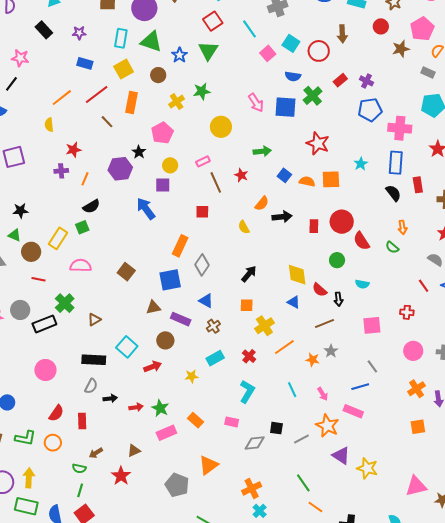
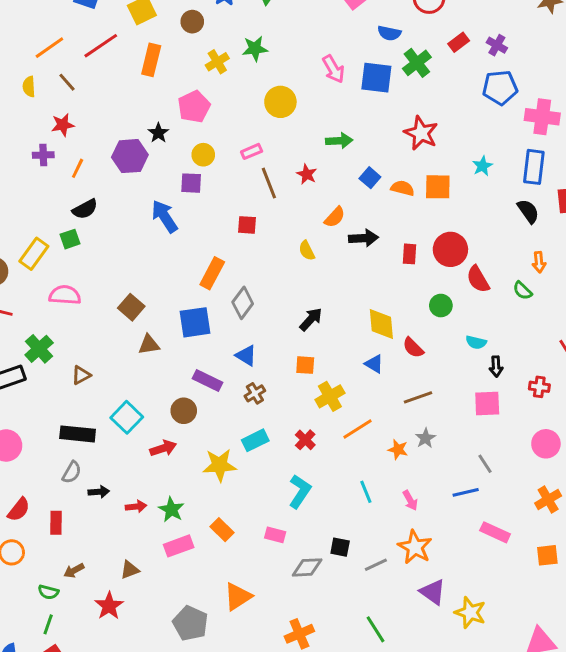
brown line: (107, 122) -> (67, 82), moved
black arrow: (338, 299) -> (496, 367), moved
brown triangle: (153, 307) -> (149, 345), moved
yellow star: (192, 376) -> (220, 465), size x1.6
pink rectangle: (353, 411) -> (495, 532), moved

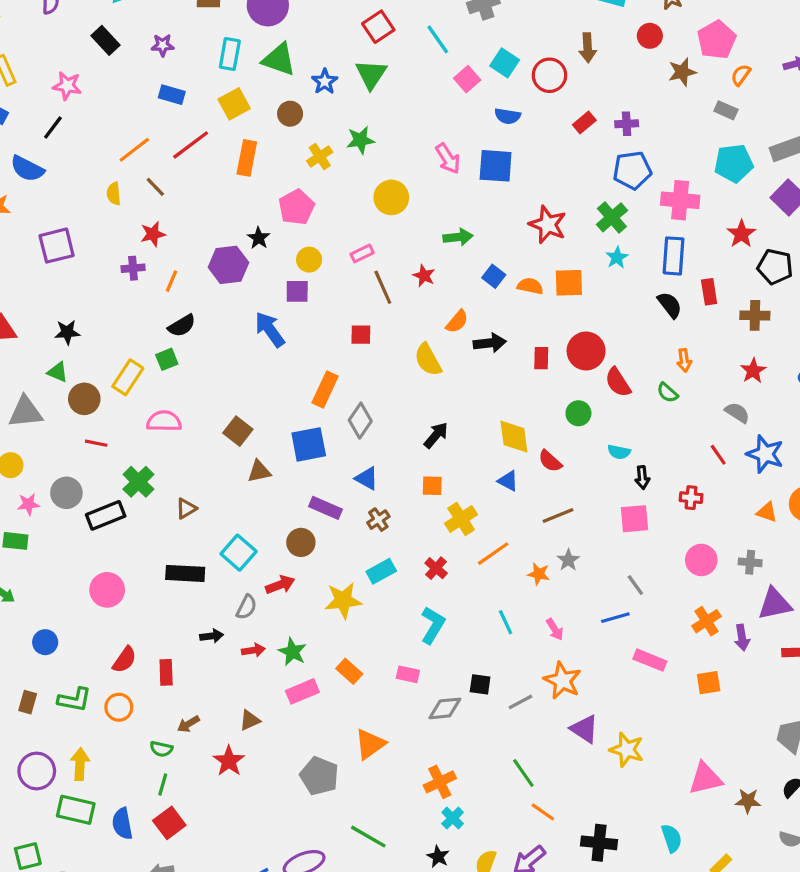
purple cross: (497, 45) -> (627, 124), turned -30
green cross: (417, 63) -> (612, 217), moved
yellow semicircle: (307, 251) -> (428, 360), size x1.5
gray semicircle: (72, 472) -> (246, 607), moved

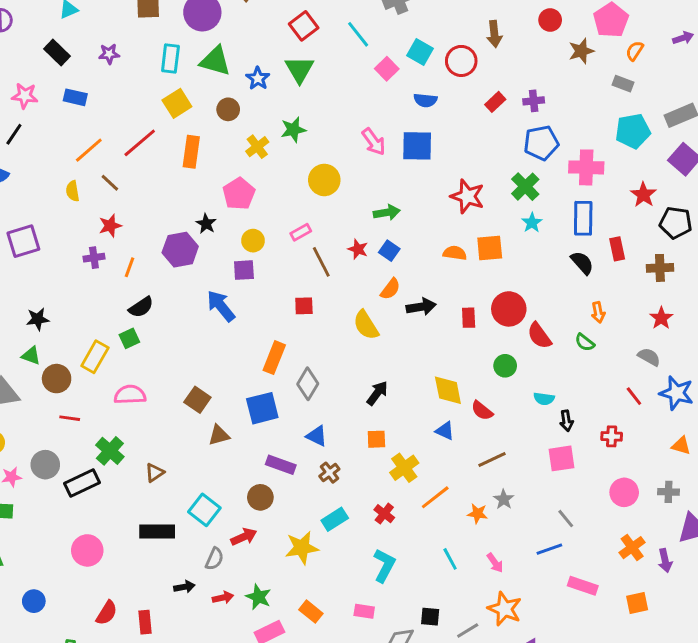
blue rectangle: (172, 95) -> (75, 97), moved
blue square: (494, 276) -> (389, 251), moved

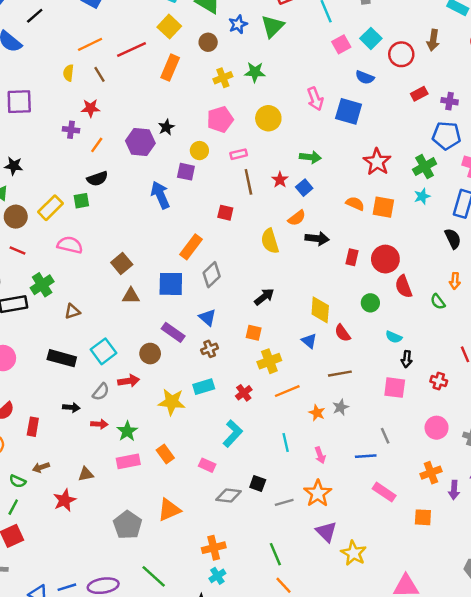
yellow square: (177, 103) -> (169, 27), turned -30
pink pentagon: (239, 194) -> (220, 119), moved

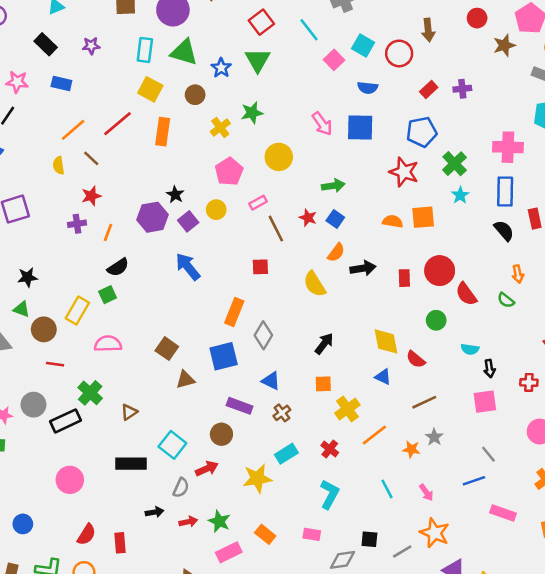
blue pentagon: (446, 136) -> (422, 132), moved
purple square: (186, 172) -> (188, 221), moved, turned -36

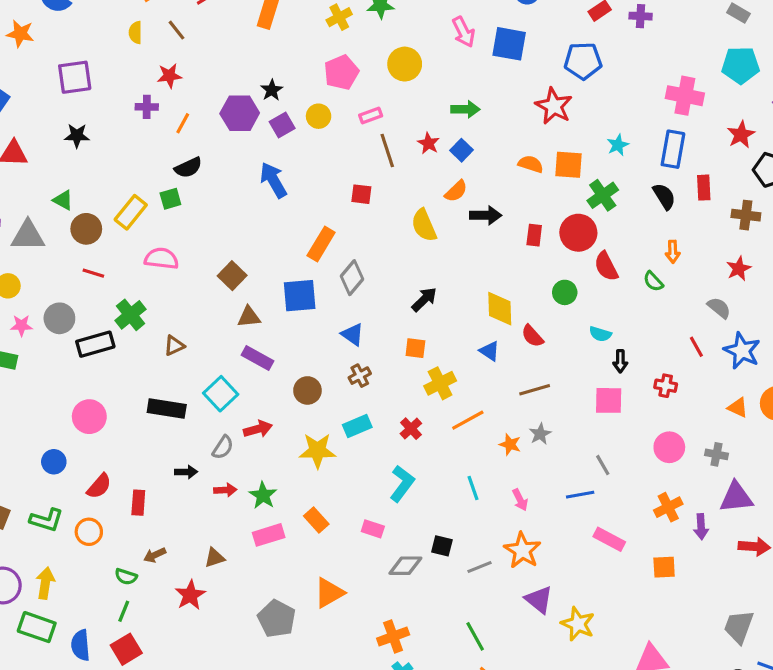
green cross: (455, 164) -> (603, 195), moved
black star: (27, 277) -> (77, 136), moved
purple rectangle: (240, 406) -> (258, 358), moved
brown circle: (221, 434) -> (307, 390), moved
blue circle: (23, 524) -> (54, 462), moved

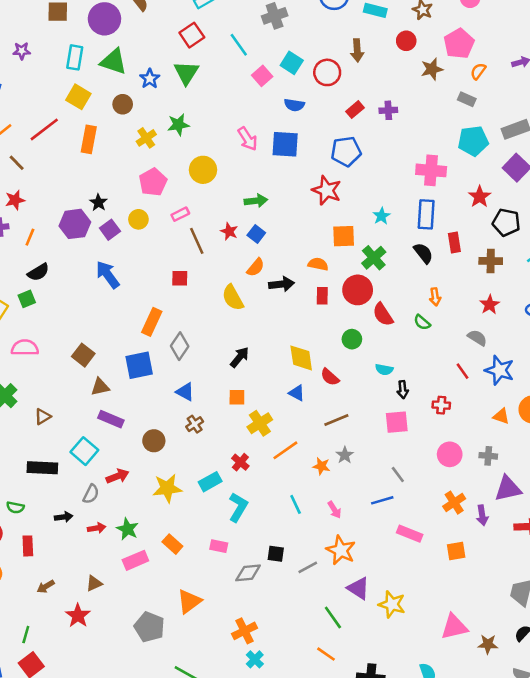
orange semicircle: (531, 164) -> (318, 264), moved
cyan rectangle: (357, 426) -> (210, 482), moved
green semicircle: (126, 577) -> (15, 507), moved
green line: (475, 636) -> (333, 618), moved

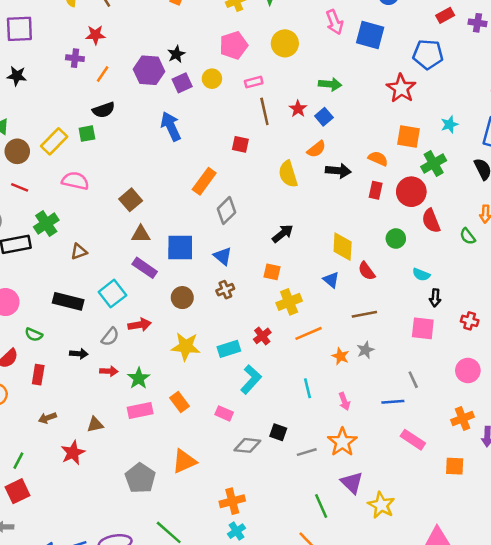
blue square: (139, 365) -> (180, 248), moved

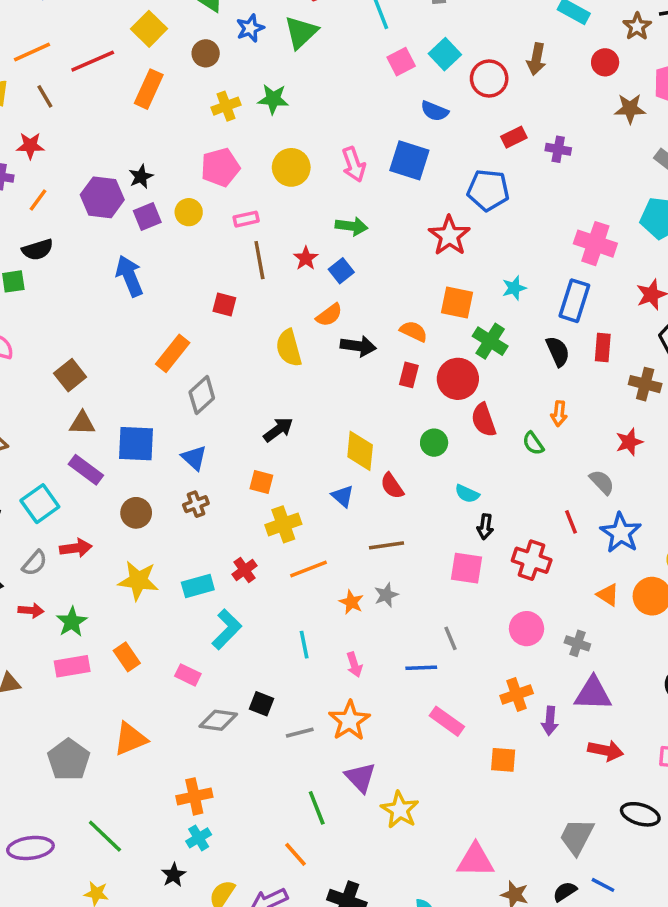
pink arrow: (335, 22) -> (354, 164), moved
green cross: (434, 164) -> (490, 341), turned -30
red cross: (470, 321) -> (532, 560), size x1.5

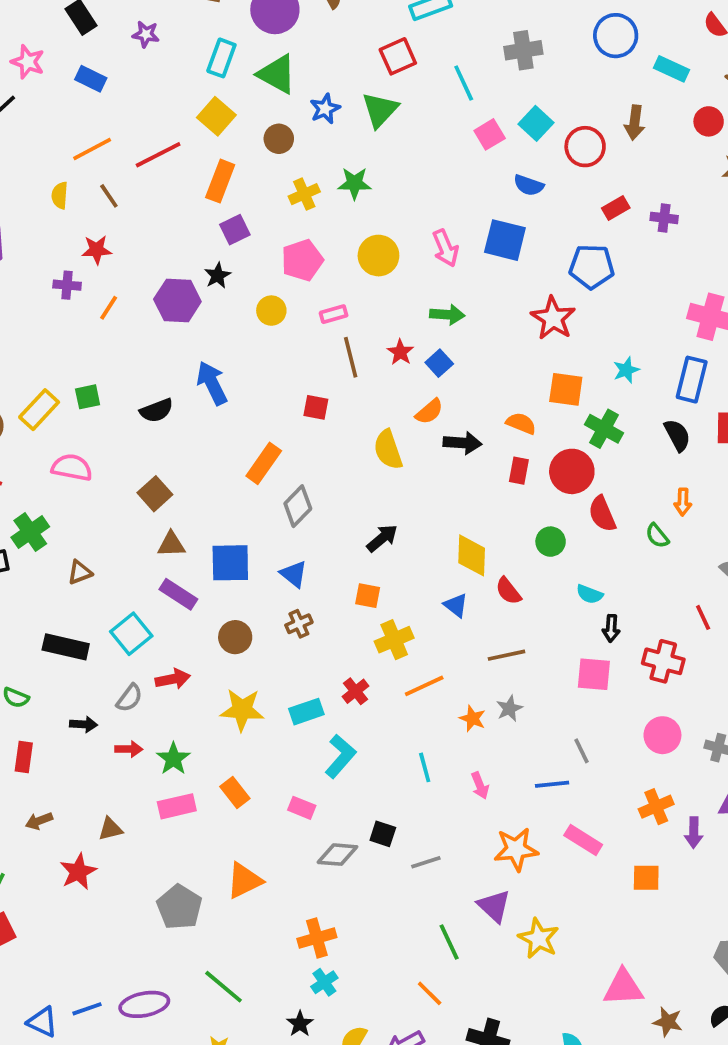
purple square: (147, 217) -> (235, 230), moved
black semicircle: (38, 250) -> (156, 410), moved
orange star: (349, 721) -> (516, 849), moved, turned 30

